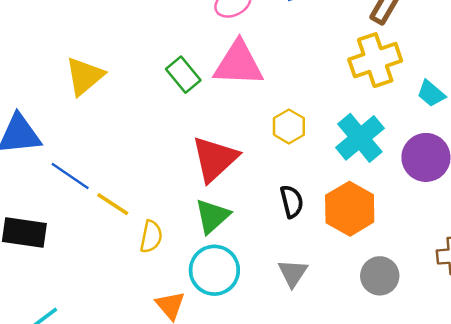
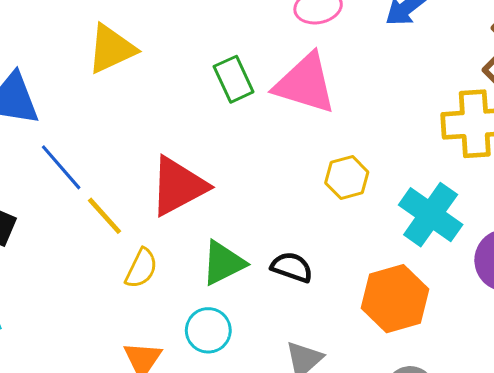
cyan cross: (360, 138) -> (431, 215), turned -30
red triangle: (215, 159) -> (178, 186), moved
black semicircle: (292, 201) -> (292, 267), moved, turned -72
cyan circle: (214, 270) -> (208, 330), size x0.7

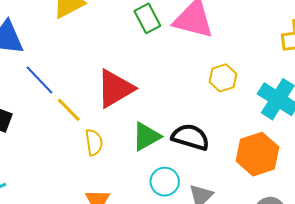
black semicircle: (292, 267) -> (190, 137), size x1.4
yellow semicircle: (141, 268) -> (94, 142), turned -32
cyan circle: (208, 330) -> (165, 182), moved

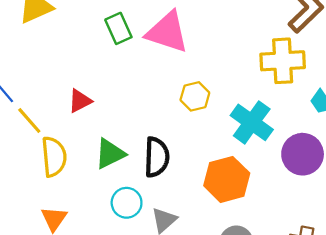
red triangle: (115, 89) -> (80, 101), size x0.6
black semicircle: (190, 137) -> (157, 157), turned 72
yellow semicircle: (94, 142) -> (54, 157), size x1.4

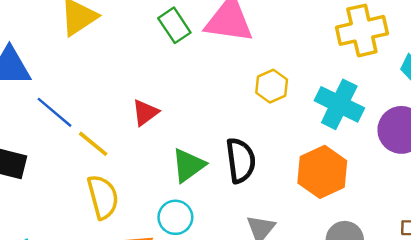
yellow semicircle: (54, 157) -> (103, 197), moved
cyan circle: (127, 203) -> (175, 217), moved

